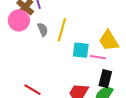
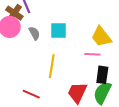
yellow line: (62, 30) -> (52, 66), moved
cyan square: (81, 50) -> (59, 30), moved

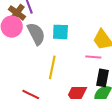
gray semicircle: (34, 33) -> (36, 34), size x1.6

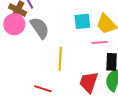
cyan square: (60, 32) -> (82, 21), moved

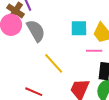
yellow line: (60, 59) -> (54, 63), turned -50

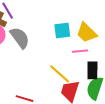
yellow line: (54, 63) -> (60, 74), moved

